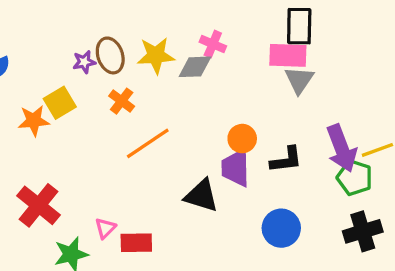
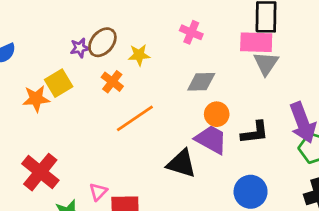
brown ellipse: (110, 55) -> (102, 42), turned 60
yellow star: (156, 55) -> (139, 55), moved, size x0.7
gray diamond: (195, 67) -> (201, 82), moved
purple trapezoid: (236, 168) -> (211, 140), turned 120

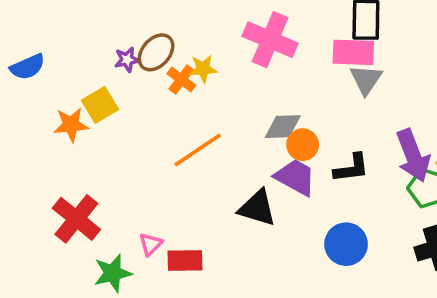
pink cross: (191, 32) -> (270, 40), size x1.8
orange cross: (112, 82) -> (181, 79), moved
gray diamond: (201, 82) -> (283, 127), moved

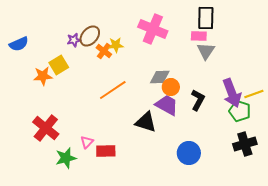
pink rectangle: (353, 52) -> (199, 36), size x0.7
black L-shape: (351, 168) -> (198, 100), turned -55
blue circle: (346, 244) -> (189, 153), moved

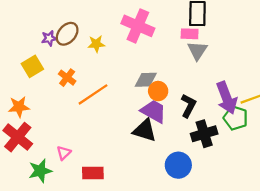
orange cross: (104, 51) -> (67, 78), moved
orange star: (43, 76) -> (19, 107), moved
black triangle: (146, 122) -> (145, 130), moved
black cross: (245, 144) -> (204, 134), moved
red rectangle: (106, 151) -> (93, 173), moved

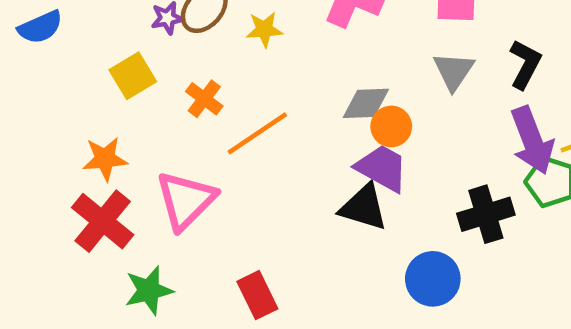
gray triangle: (197, 51) -> (454, 71), moved
black L-shape: (188, 106) -> (525, 64), moved
pink triangle: (64, 153) -> (186, 200), moved, size x2.0
red rectangle: (93, 173) -> (257, 295), turned 65

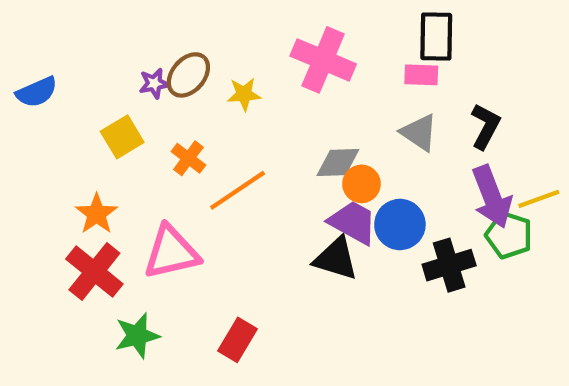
gray triangle: (454, 71) -> (419, 133), turned -30
orange star: (105, 159) -> (97, 214), turned -30
pink triangle: (186, 200) -> (171, 252), turned 32
blue circle: (433, 279) -> (400, 224), moved
red rectangle: (257, 295) -> (238, 340), turned 57

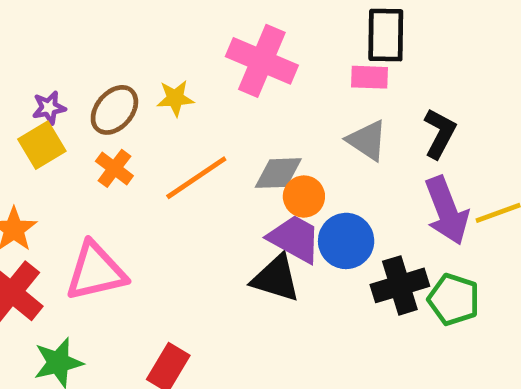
brown ellipse: (188, 75) -> (114, 110), moved
purple star: (154, 83) -> (49, 108), moved
orange line: (238, 190) -> (196, 178), moved
green pentagon: (509, 235) -> (454, 299), moved

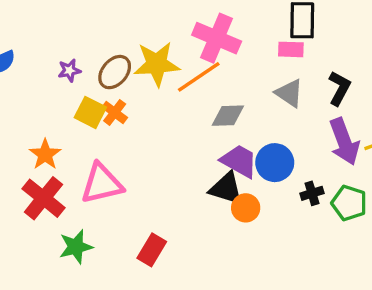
yellow star: (175, 98) -> (157, 64), size x1.8
yellow square: (42, 145) -> (90, 112), moved, turned -32
orange line: (196, 178) -> (199, 77), moved
orange circle: (304, 197) -> (246, 208), moved
black cross: (400, 285) -> (312, 193), size x0.6

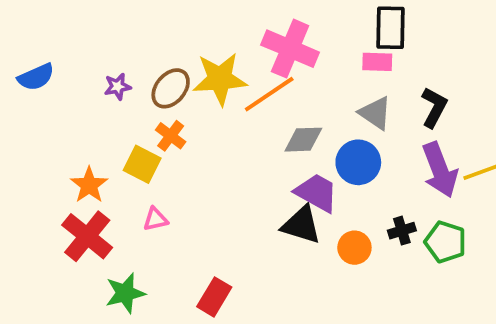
yellow square: (90, 112) -> (142, 164), moved
blue circle: (275, 163) -> (358, 162), moved
pink triangle: (102, 184) -> (155, 219), size x0.5
orange circle: (246, 208) -> (354, 248), moved

